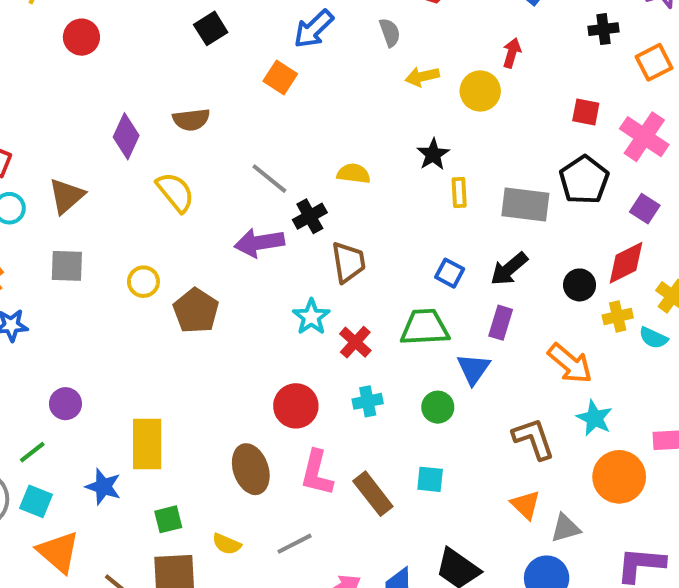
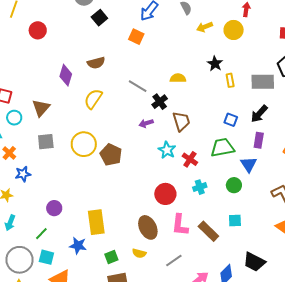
yellow semicircle: (175, 192) -> (93, 99), turned -100
purple arrow: (259, 243) -> (146, 123), moved, size x0.6
yellow circle: (143, 282) -> (84, 144), size x1.6
yellow semicircle: (227, 544) -> (139, 253), moved

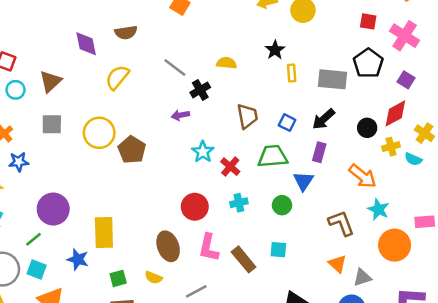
purple diamond: (66, 75) -> (86, 44), turned -35
brown trapezoid: (181, 121) -> (247, 116), moved
purple circle: (54, 208) -> (53, 209), size x1.6

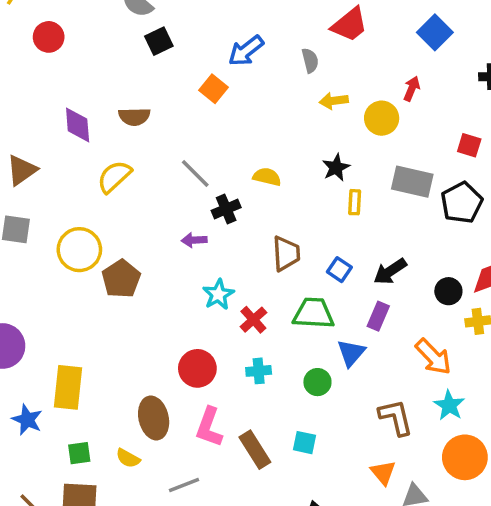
gray rectangle: (333, 79) -> (412, 182), moved

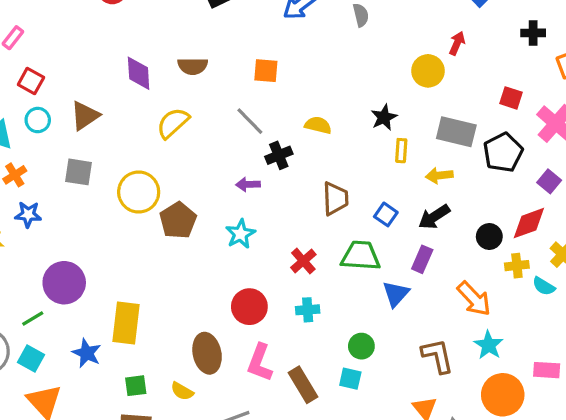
orange square: (213, 89) -> (266, 71), moved, turned -35
yellow arrow: (334, 101) -> (439, 175), moved
cyan star: (218, 294) -> (240, 234), moved
green circle: (317, 382) -> (361, 346), moved

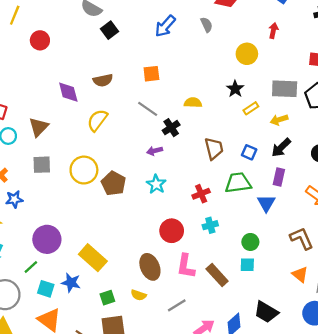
yellow circle: (428, 71) -> (247, 54), moved
yellow rectangle: (401, 151) -> (251, 108), turned 64
red cross: (303, 261) -> (201, 194), turned 30
yellow rectangle: (126, 323) -> (93, 258), turned -44
cyan square: (31, 358) -> (46, 289), moved

